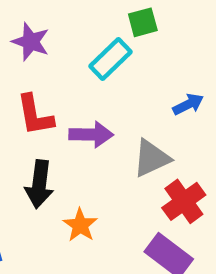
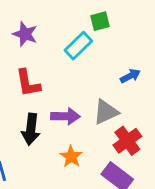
purple arrow: (91, 134) -> (65, 116), moved
orange star: (80, 225) -> (71, 157), moved

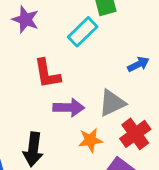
red L-shape: (28, 83) -> (47, 74), moved
black arrow: (31, 129) -> (33, 149), moved
orange star: (71, 157) -> (90, 140), moved, turned 30

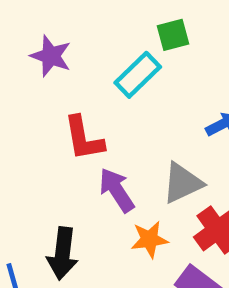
purple arrow: (69, 108) -> (117, 190), turned -124

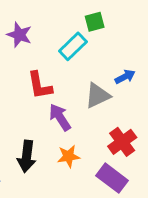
gray triangle: (182, 183) -> (98, 96), moved
orange star: (150, 239) -> (69, 156), moved

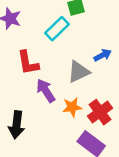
orange star: (69, 156) -> (72, 107), moved

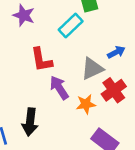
red cross: (100, 112) -> (114, 90), moved

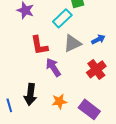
gray triangle: (92, 69) -> (72, 43), moved
orange star: (86, 104) -> (59, 101), moved

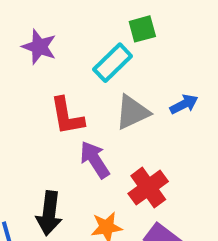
red cross: (96, 69) -> (148, 188), moved

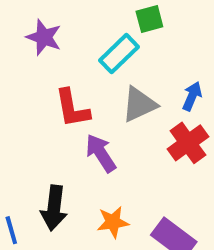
blue arrow: (184, 104) -> (192, 96), turned -40
red cross: (148, 188) -> (188, 143), moved

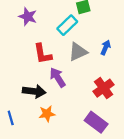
red cross: (188, 143) -> (104, 88), moved
black arrow: (54, 208) -> (34, 91), moved, turned -90
orange star: (113, 222) -> (47, 114), moved

